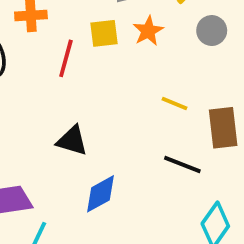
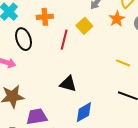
orange star: (148, 31) -> (117, 19), moved
yellow square: (104, 33) -> (84, 26), turned -35

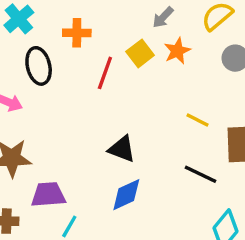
orange star: (117, 19) -> (177, 51), moved
black triangle: (68, 84) -> (122, 149), moved

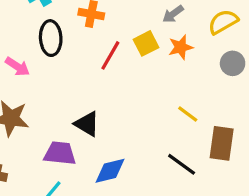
black triangle: (122, 149) -> (87, 124), moved
purple trapezoid: (48, 195) -> (60, 153), moved

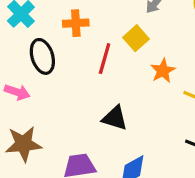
orange star: (181, 47) -> (163, 71), moved
black triangle: (87, 124) -> (115, 118), moved

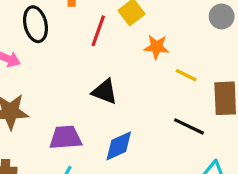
orange star: (163, 71) -> (157, 47), turned 30

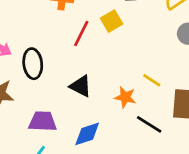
black ellipse: (35, 24) -> (33, 64), moved
orange star: (157, 47) -> (125, 97), moved

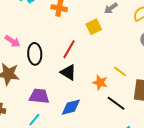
red line: (81, 33) -> (69, 49), moved

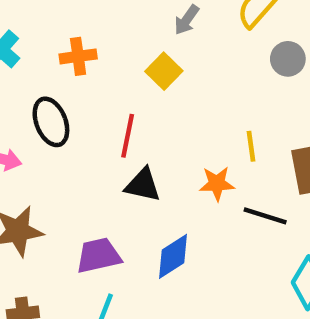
black ellipse: (35, 54) -> (51, 122), moved
yellow line: (120, 71) -> (251, 146), turned 64

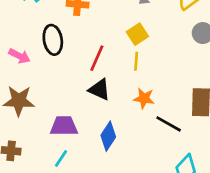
yellow square: (164, 71) -> (137, 34), moved
yellow line: (251, 146) -> (136, 61), moved
blue diamond: (173, 256) -> (108, 136), turned -36

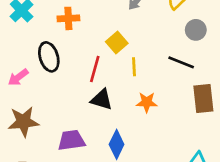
yellow square: (137, 34) -> (117, 43), moved
pink arrow: (19, 56) -> (18, 77), turned 125
black line: (169, 124) -> (181, 62), moved

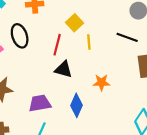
orange star: (147, 102) -> (101, 83), moved

